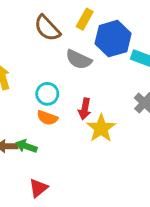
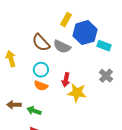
brown semicircle: (47, 28) -> (41, 43), moved
yellow star: (101, 128) -> (77, 93), turned -30
green arrow: (26, 146) -> (34, 111), moved

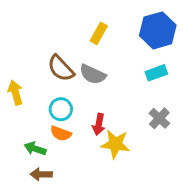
blue hexagon: (85, 33) -> (158, 30), moved
cyan rectangle: (104, 46) -> (156, 73), turned -40
brown arrow: (14, 105) -> (41, 174), moved
green arrow: (34, 111) -> (35, 149), moved

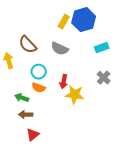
blue hexagon: (158, 30) -> (84, 20), moved
brown semicircle: (61, 68) -> (28, 45), moved

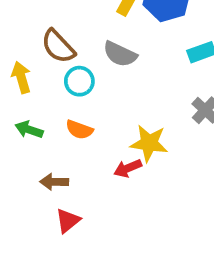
cyan circle: (39, 72) -> (79, 81), moved
red arrow: (64, 82) -> (128, 168), moved, turned 56
green arrow: (22, 98) -> (29, 130), moved

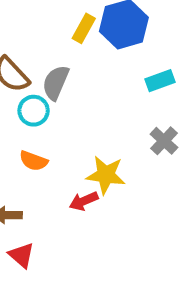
gray semicircle: (120, 54) -> (56, 83), moved, turned 88
red triangle: (68, 221) -> (21, 255), turned -40

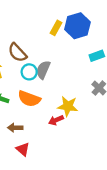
gray semicircle: (56, 83) -> (43, 70), moved
orange semicircle: (34, 161) -> (29, 99), size x1.5

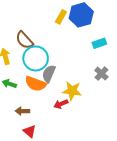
gray semicircle: (43, 70) -> (49, 74), moved
cyan circle: (29, 72) -> (36, 58), size x1.6

